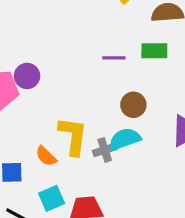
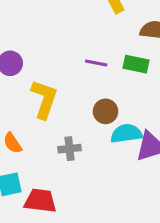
yellow L-shape: (73, 136) -> (44, 99), moved
cyan semicircle: (125, 139) -> (126, 134), moved

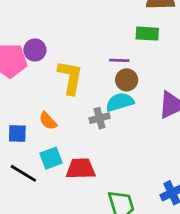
purple line: (96, 63) -> (119, 60), moved
cyan semicircle: (126, 134) -> (120, 102), moved

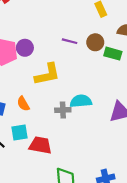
purple line: (119, 60) -> (70, 41), moved
yellow L-shape: (70, 77) -> (47, 74), turned 56
brown circle: (127, 80) -> (95, 42), moved

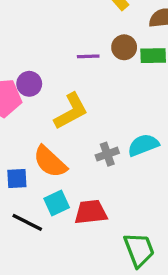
cyan semicircle: (81, 101) -> (143, 145), moved
orange semicircle: (23, 104) -> (50, 162), size x1.6

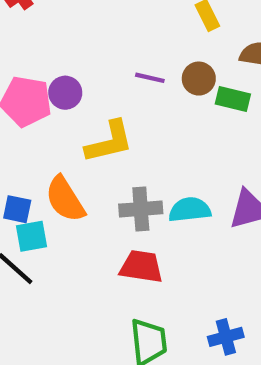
gray cross: (107, 154) -> (141, 209), size x1.4
cyan square: (57, 203) -> (31, 236), moved
red trapezoid: (91, 212) -> (141, 267), moved

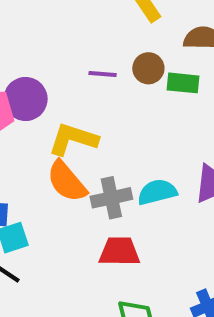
purple circle: (65, 93) -> (26, 99), size x1.4
yellow L-shape: (109, 142) -> (73, 139), turned -141
orange semicircle: (65, 199) -> (67, 181), moved

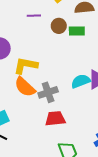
purple line: (103, 74) -> (34, 16), moved
cyan semicircle: (157, 192) -> (81, 81), moved

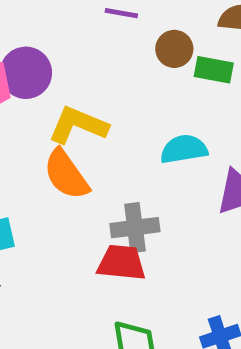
cyan semicircle: (81, 81) -> (184, 149), moved
gray cross: (48, 92) -> (135, 228), moved

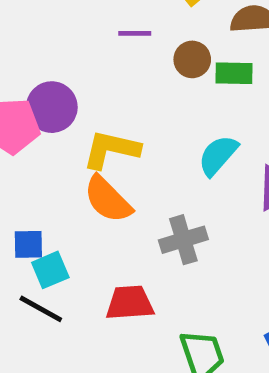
cyan semicircle: (184, 149) -> (218, 155), turned -30
red trapezoid: (121, 263) -> (130, 303), moved

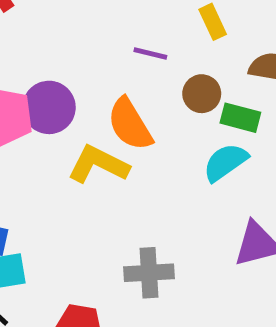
cyan semicircle: (218, 155) -> (225, 162), moved
orange semicircle: (108, 199) -> (130, 124), moved

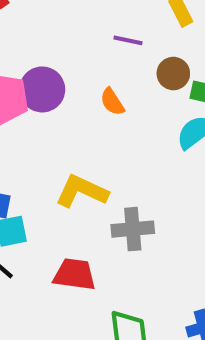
orange semicircle: (130, 124) -> (112, 102), size x0.6
yellow L-shape: (98, 164) -> (82, 191), moved

